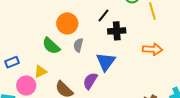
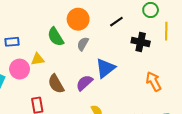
black cross: (117, 31) -> (141, 42), moved
orange arrow: (152, 49) -> (154, 82), moved, turned -138

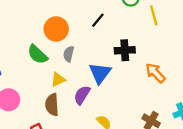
black cross: (141, 42) -> (125, 50), moved
yellow triangle: (38, 59) -> (58, 80), moved
brown semicircle: (56, 84) -> (52, 105), turned 42

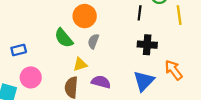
black line: (98, 20) -> (140, 13), moved, turned -40
blue triangle: (100, 73) -> (144, 81), moved
purple semicircle: (82, 95) -> (101, 82), turned 66

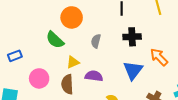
gray semicircle: (93, 41) -> (96, 41), moved
pink circle: (31, 77) -> (39, 78), moved

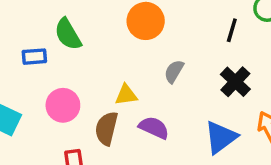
black cross: (132, 37) -> (235, 82), turned 30
green semicircle: (55, 40) -> (68, 34), moved

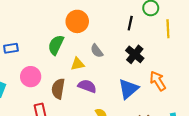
green semicircle: (68, 34) -> (56, 45), moved, turned 60
gray semicircle: (174, 71) -> (97, 51), turned -64
yellow triangle: (126, 95) -> (78, 64), moved

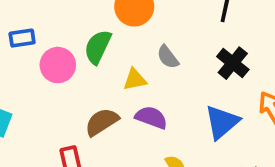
blue rectangle: (11, 48) -> (22, 38), moved
pink circle: (31, 77) -> (58, 65), moved
brown semicircle: (58, 89) -> (102, 122), turned 48

